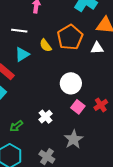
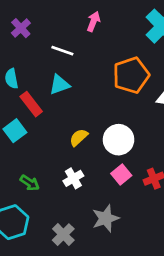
yellow semicircle: (46, 45) -> (79, 137), moved, turned 72
green arrow: (16, 126) -> (30, 183), turned -120

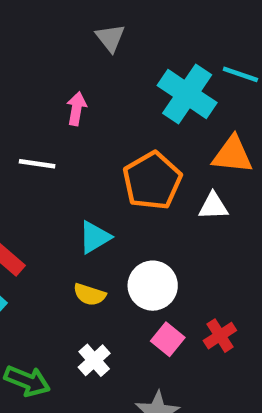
cyan triangle: (60, 85) -> (95, 237), moved
yellow semicircle: (79, 137) -> (90, 295), turned -108
green arrow: (30, 183) -> (27, 381), size x1.4

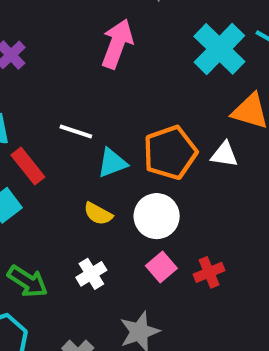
pink arrow: (77, 109) -> (117, 44), size x1.6
white line: (37, 164) -> (76, 131), moved
orange pentagon: (152, 181) -> (170, 153), moved

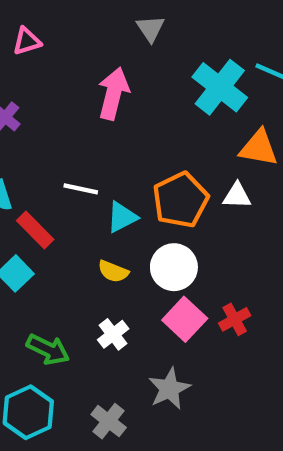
pink square: (161, 267) -> (185, 319), size x1.4

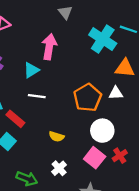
cyan triangle: (122, 217) -> (31, 70), moved
white circle: (174, 267) -> (102, 131), moved

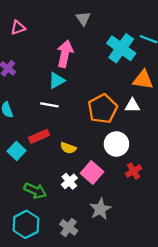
cyan triangle: (31, 70) -> (57, 80), moved
red rectangle: (15, 119) -> (39, 136), moved, turned -66
pink square: (95, 158) -> (92, 172), moved

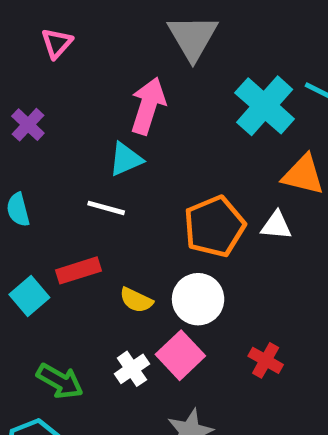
gray triangle: (83, 18) -> (193, 37), size x1.6
pink triangle: (18, 28) -> (57, 43), turned -35
white circle: (116, 144) -> (198, 299), moved
red cross: (134, 171) -> (266, 360), turned -35

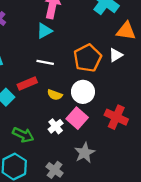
white line: (106, 208) -> (45, 62), moved
white triangle: (276, 225) -> (116, 55), turned -32
red cross: (266, 360) -> (116, 117), size x1.5

